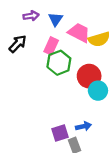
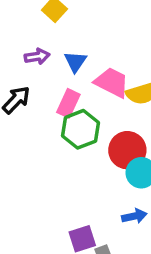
blue arrow: (83, 126) -> (134, 216), moved

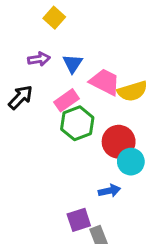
pink rectangle: (68, 103) -> (67, 100), turned 30
blue arrow: (134, 216) -> (109, 191), moved

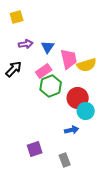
yellow square: (54, 18) -> (17, 17), moved, turned 32
pink trapezoid: (105, 82) -> (69, 59), turned 50
purple square: (79, 220) -> (35, 149), moved

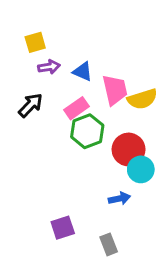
yellow square: (17, 17) -> (35, 42), moved
blue triangle: (48, 47) -> (83, 71), turned -40

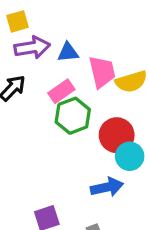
purple arrow: (49, 67) -> (32, 47), size x1.5
blue triangle: (83, 71) -> (68, 52), turned -30
blue arrow: (119, 198) -> (107, 187), size x1.4

